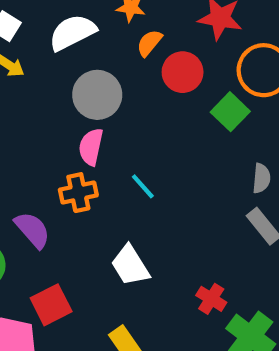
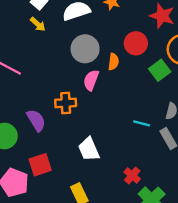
orange semicircle: (149, 43) -> (113, 62), moved, turned 140
pink semicircle: (91, 147) -> (91, 80), moved
cyan line: (143, 186) -> (142, 123), moved, turned -42

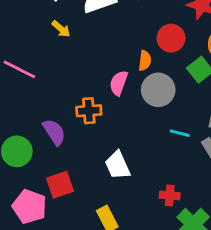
yellow arrow: (38, 24) -> (61, 29), moved
gray circle: (85, 49) -> (158, 90), moved
red cross: (132, 175) -> (170, 195), turned -35

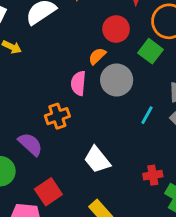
orange semicircle: (145, 61) -> (97, 56), turned -126
cyan line: (180, 133) -> (147, 115), turned -60

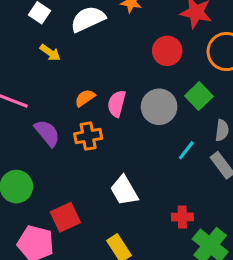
green square: (150, 51) -> (199, 96), moved
orange semicircle: (97, 56) -> (85, 98), moved
purple semicircle: (30, 144) -> (47, 133), moved

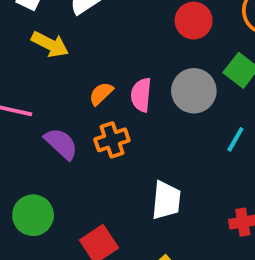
yellow arrow: (50, 53) -> (50, 44), size x1.4
white trapezoid: (124, 191) -> (166, 200), turned -136

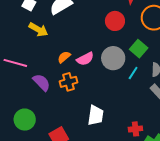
pink semicircle: (141, 95) -> (85, 59), turned -126
cyan line: (235, 139) -> (133, 73), moved

